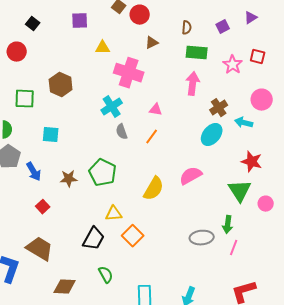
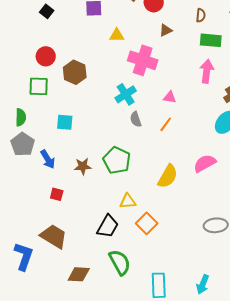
red circle: (17, 52) -> (46, 56), moved
red square: (43, 207) -> (57, 194), turned -32
green semicircle: (106, 275) -> (120, 262), size x1.5

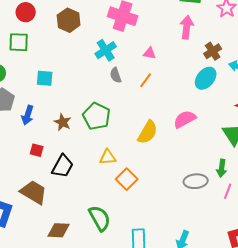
brown hexagon: (75, 72) -> (69, 20), moved
blue arrow: (48, 159) -> (28, 115), turned 48
brown star: (83, 166) -> (63, 122), turned 30
black trapezoid: (108, 226) -> (63, 166), moved

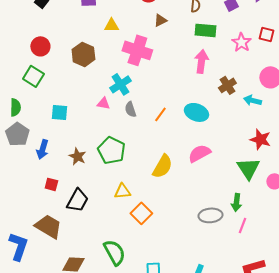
green square: (19, 42) -> (33, 76), turned 30
pink triangle: (150, 53) -> (103, 103), moved
cyan ellipse: (206, 78) -> (196, 112), moved, turned 70

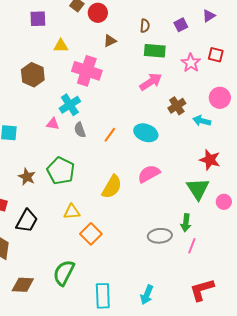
pink arrow: (201, 61) -> (151, 82), turned 50
green semicircle: (114, 252) -> (64, 273), turned -124

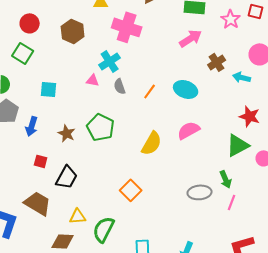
green triangle: (198, 189) -> (238, 145), turned 35
yellow triangle: (72, 212) -> (78, 216), moved
green arrow: (186, 223) -> (226, 179), turned -30

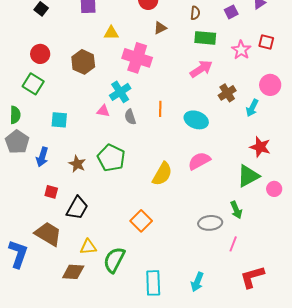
cyan arrow: (242, 77) -> (252, 108), turned -78
orange line: (150, 91) -> (160, 109), moved, turned -35
pink line: (232, 202) -> (233, 244), moved

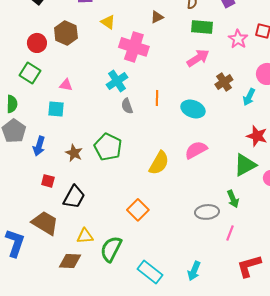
yellow triangle: (111, 33) -> (108, 22), turned 35
brown hexagon: (83, 62) -> (66, 33), moved
pink triangle: (103, 111) -> (66, 85), moved
cyan rectangle: (153, 283) -> (150, 272), turned -50

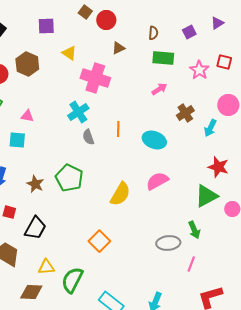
pink arrow: (198, 58) -> (159, 89), size x0.7

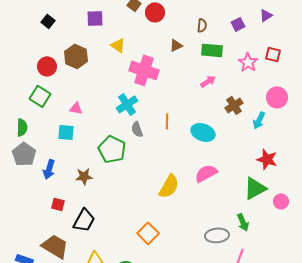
brown triangle: (118, 48) -> (176, 45), moved
green pentagon: (69, 178) -> (112, 149), moved
brown star: (35, 184) -> (84, 176), turned -30

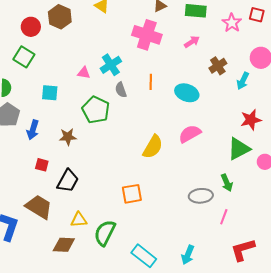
pink cross: (144, 70) -> (147, 35), moved
pink triangle: (76, 108) -> (84, 73), moved
red star: (267, 159) -> (251, 120), turned -30
orange square: (148, 233) -> (132, 194), turned 35

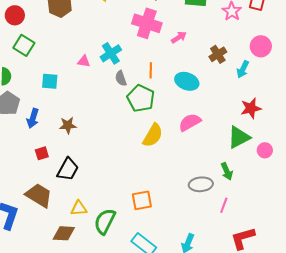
red circle: (31, 27) -> (15, 15), moved
pink arrow: (192, 42) -> (179, 37), moved
green pentagon: (96, 110) -> (141, 98), moved
red square: (42, 165) -> (42, 153), turned -32
orange square: (132, 194) -> (142, 200), moved

